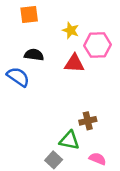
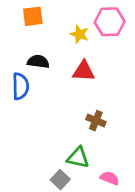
pink hexagon: (98, 45) -> (110, 22), moved
blue semicircle: (18, 77) -> (20, 86), turned 55
brown cross: (88, 121) -> (96, 121), moved, turned 35

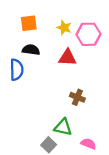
orange square: (33, 16) -> (29, 23), moved
pink hexagon: (110, 22) -> (88, 34), moved

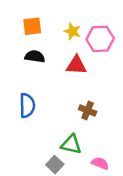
blue semicircle: (17, 70) -> (27, 105), moved

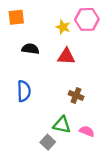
orange square: (32, 26) -> (16, 17), moved
pink hexagon: (100, 39) -> (87, 19), moved
pink semicircle: (100, 163) -> (87, 131), moved

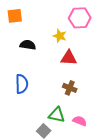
yellow star: (63, 27) -> (60, 36), moved
red triangle: (66, 56) -> (69, 58), moved

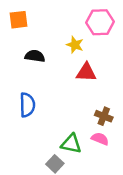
brown cross: (70, 88) -> (104, 116), moved
pink semicircle: (80, 121) -> (100, 139), moved

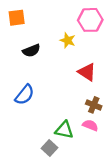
black semicircle: (35, 56) -> (31, 51), turned 150
red triangle: (86, 72) -> (87, 72), moved, turned 30
blue semicircle: (27, 105) -> (25, 95), turned 40

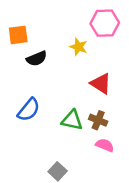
orange square: (17, 18) -> (18, 35), moved
brown cross: (94, 105) -> (98, 120), moved
green triangle: (64, 130) -> (72, 120), moved

